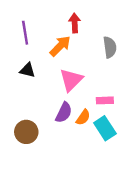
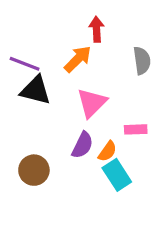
purple line: (25, 33) -> (25, 64), moved, turned -60
black triangle: (27, 70) -> (36, 90), size x1.5
cyan rectangle: (105, 128) -> (117, 175), moved

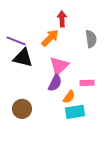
purple semicircle: (82, 145) -> (55, 83), moved
cyan rectangle: (117, 175) -> (75, 112), turned -66

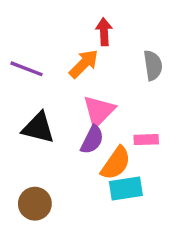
black triangle: (23, 58) -> (38, 128), moved
orange semicircle: (69, 97) -> (116, 163), size x1.5
brown circle: (22, 109) -> (35, 204), moved

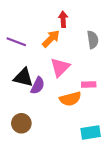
purple semicircle: (92, 140) -> (38, 86), moved
orange semicircle: (116, 163) -> (70, 99), turned 40
cyan rectangle: (126, 189) -> (91, 132), moved

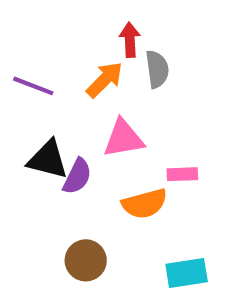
gray semicircle: (93, 40) -> (157, 69), moved
pink triangle: (60, 67) -> (124, 138), turned 35
brown circle: (21, 123) -> (86, 260), moved

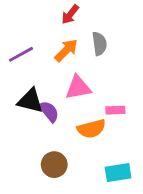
red arrow: (130, 40) -> (70, 14), moved, turned -138
purple line: (33, 86) -> (21, 54), turned -50
purple semicircle: (77, 176) -> (49, 111), turned -65

